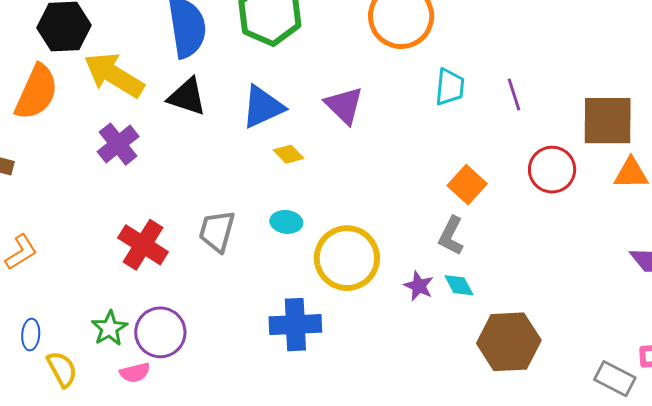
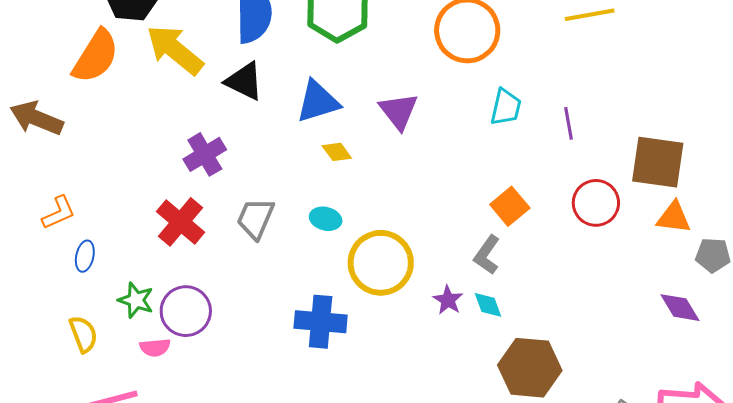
purple cross: (118, 144) -> (205, 154), moved
green star: (110, 328) -> (136, 300), turned -30
blue ellipse: (31, 335) -> (85, 256), moved

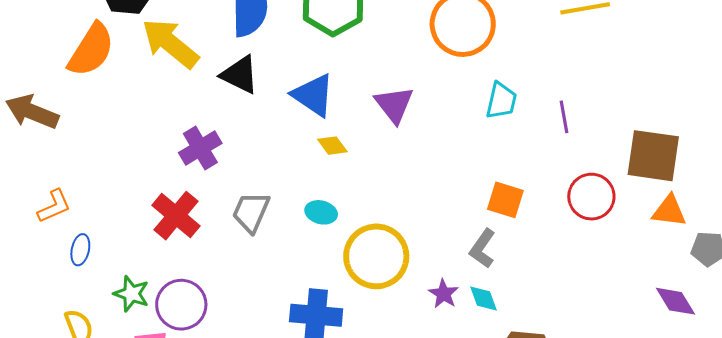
blue triangle: (318, 102) -> (313, 95), turned 51
orange square: (510, 206) -> (505, 200), turned -33

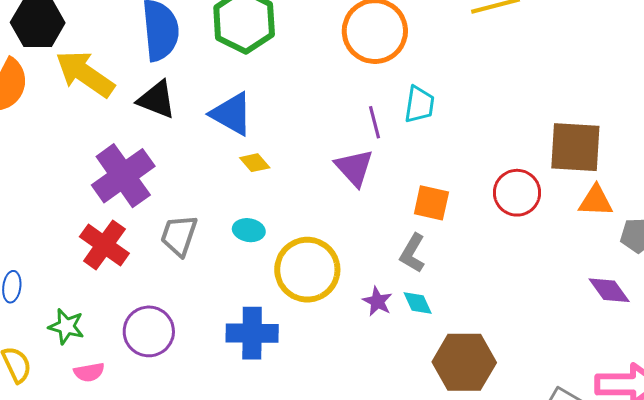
purple triangle: (394, 105) -> (354, 168), moved
purple line: (564, 117) -> (374, 122), moved
purple cross: (200, 148) -> (123, 176), size x1.5
purple circle: (181, 305) -> (149, 331), moved

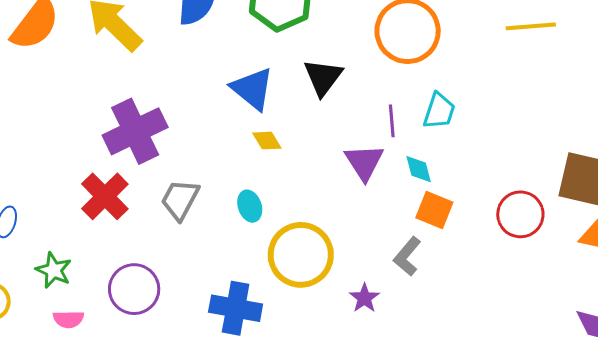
black triangle: (157, 100) -> (323, 77), moved, turned 36
cyan ellipse: (249, 230) -> (250, 206), turned 52
cyan diamond: (418, 303) -> (419, 169), moved

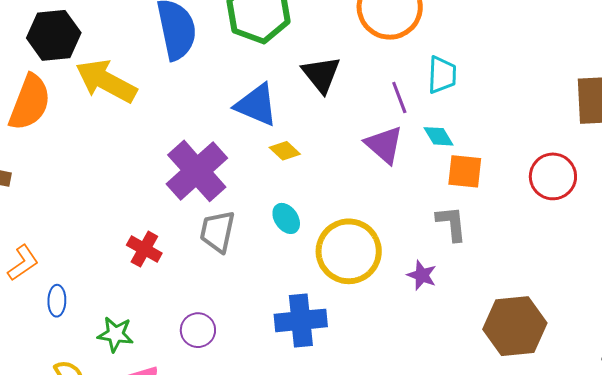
purple cross: (135, 131) -> (197, 171), moved
red cross: (105, 196) -> (144, 249), size x0.7
red circle: (520, 214) -> (553, 176), moved
gray L-shape: (407, 256) -> (451, 223), turned 150
purple circle: (134, 289) -> (198, 330), size x0.7

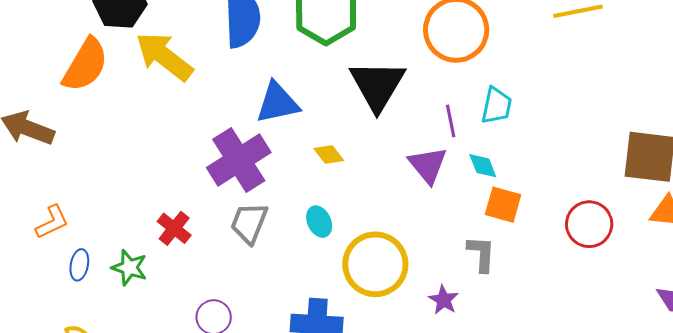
black triangle: (321, 74) -> (377, 85), size x1.4
blue triangle: (256, 105) -> (277, 103), moved, turned -45
green star: (115, 334) -> (129, 268), moved

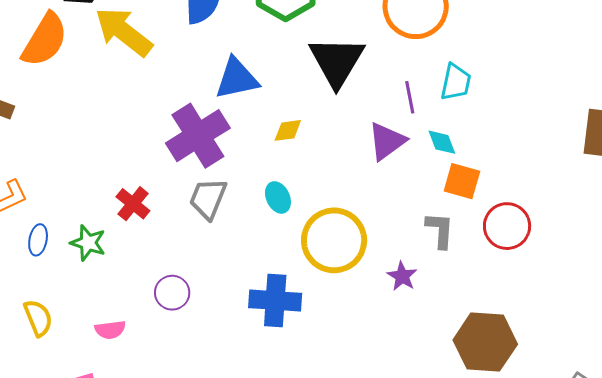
yellow diamond: (329, 155) -> (288, 130), turned -60
purple triangle: (428, 165) -> (387, 141), turned 33
red circle: (589, 224) -> (507, 226), moved

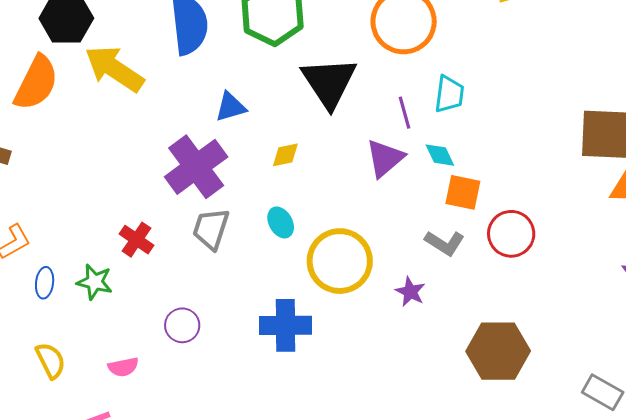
blue triangle: (237, 79) -> (231, 107), size x0.7
gray L-shape: (440, 230) -> (445, 243), turned 123

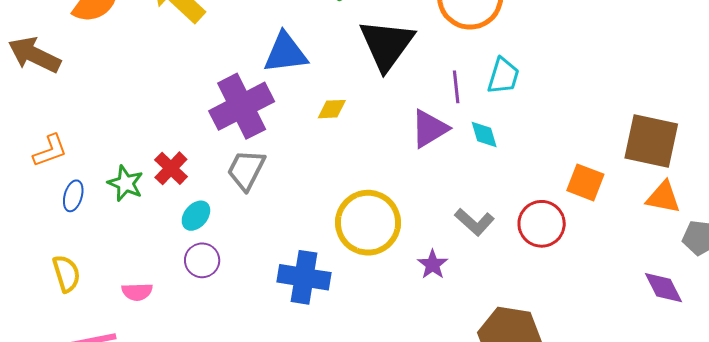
blue triangle: (231, 107) -> (285, 53), size x1.4
orange square: (463, 192) -> (585, 182), moved
cyan ellipse: (281, 222) -> (196, 216), moved, turned 60
green star: (95, 282) -> (125, 183), moved

